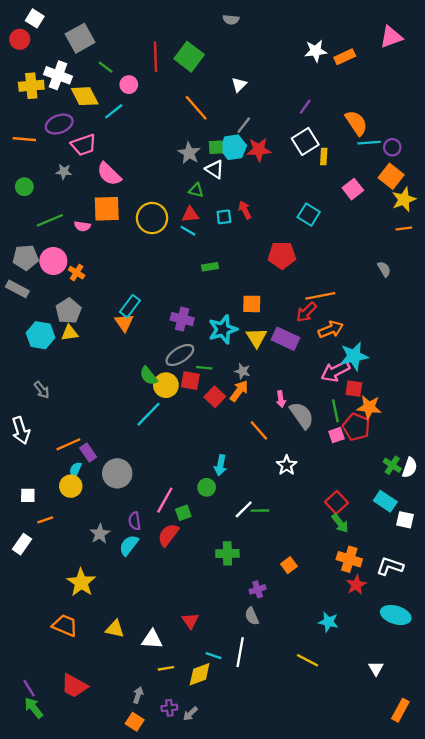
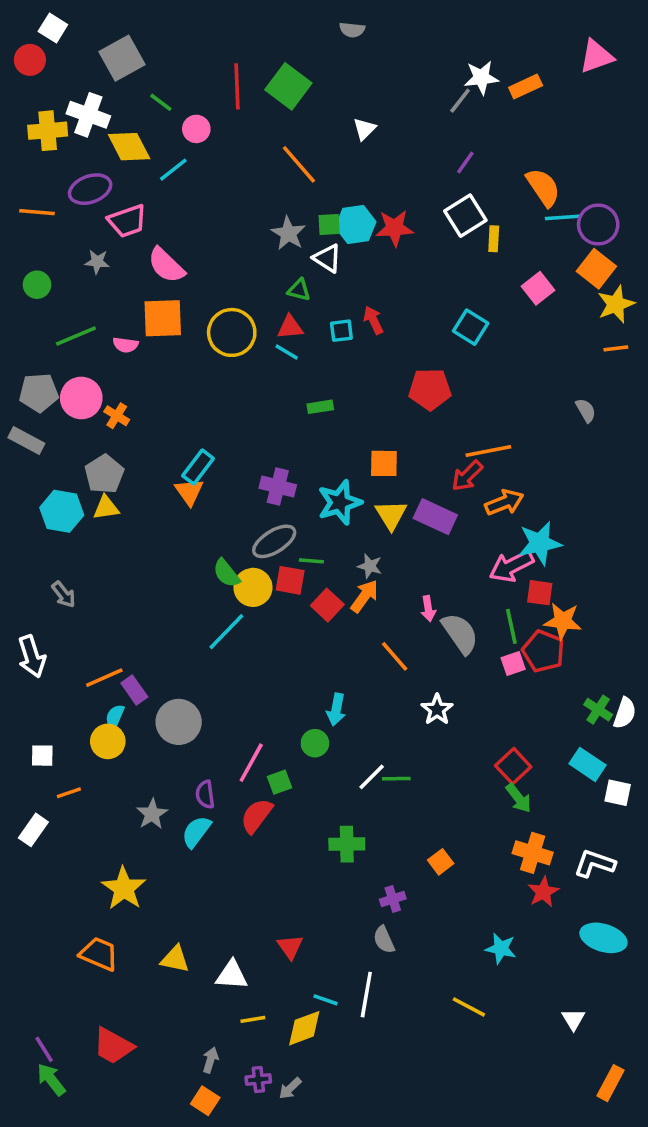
gray line: (244, 125) -> (460, 101), moved
purple circle: (392, 147) -> (598, 225), size x1.5

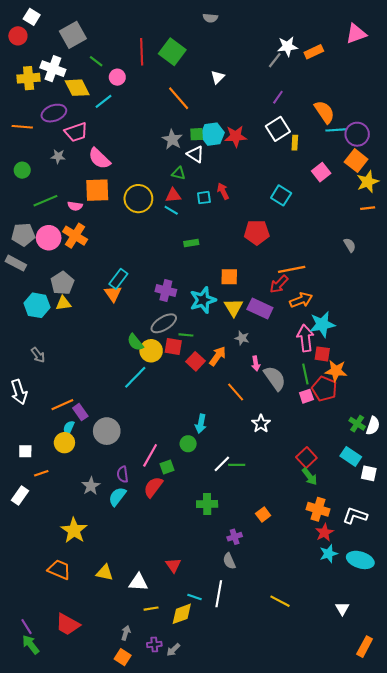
orange cross: (117, 416) -> (75, 236), moved, size x1.6
gray star: (370, 566) -> (242, 338), moved
pink arrow: (511, 566) -> (305, 338), turned 110
cyan star: (501, 949) -> (329, 554), moved, turned -30

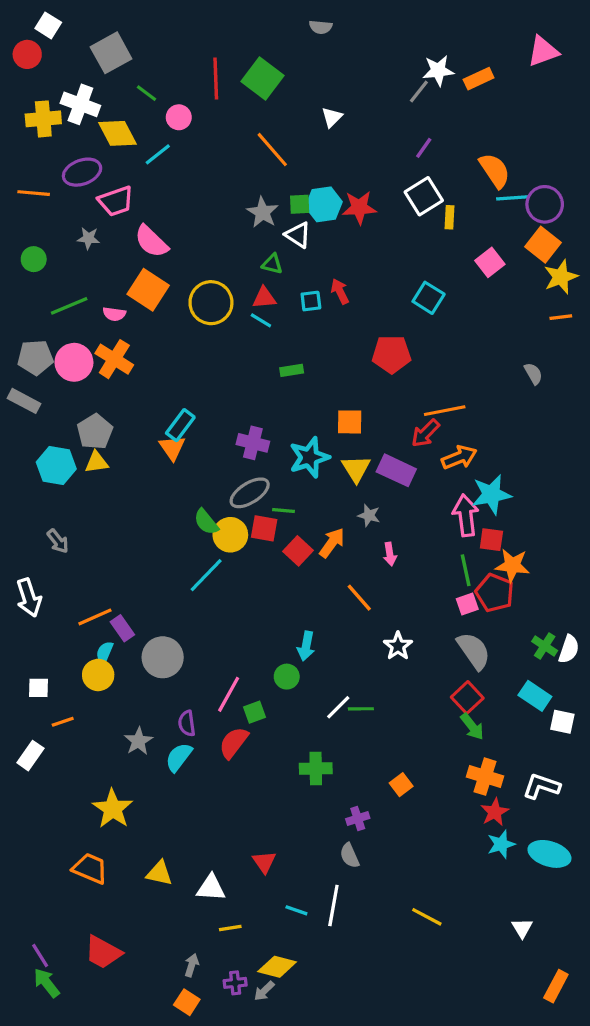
orange square: (97, 190) -> (148, 290), turned 35
gray semicircle: (275, 378) -> (474, 651), moved
yellow diamond: (182, 614) -> (277, 967), moved, turned 35

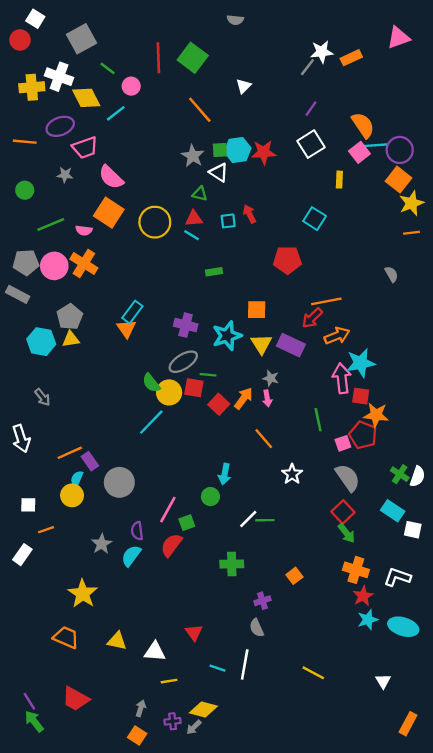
yellow rectangle: (450, 217) -> (339, 180), moved
pink square: (490, 262) -> (359, 152), moved
pink arrow: (390, 554) -> (267, 398), moved
green line: (466, 570) -> (318, 420), moved

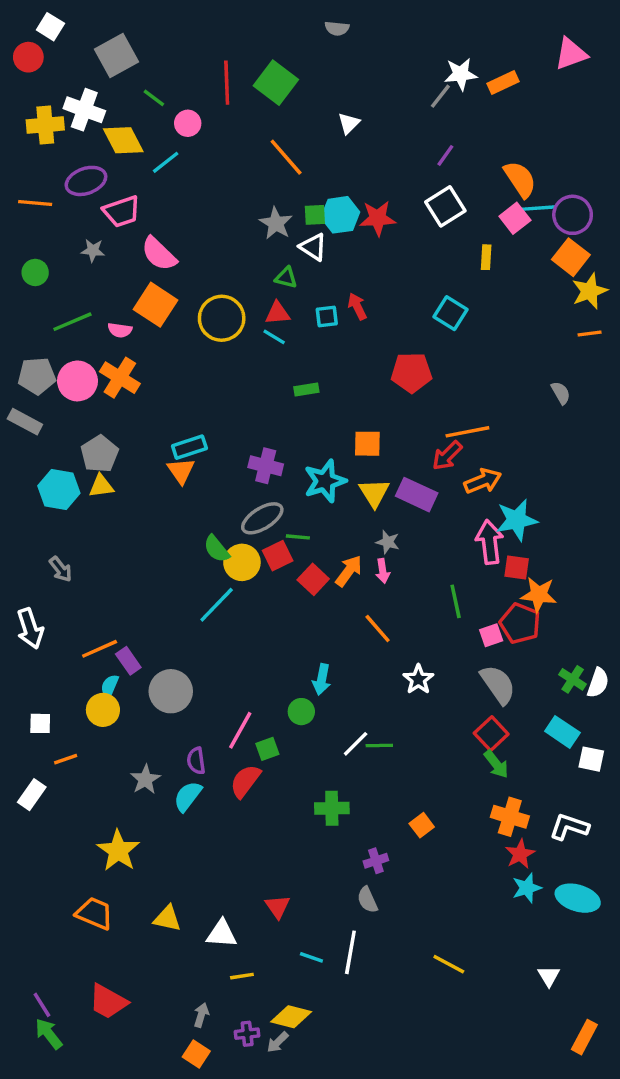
cyan rectangle: (132, 312) -> (189, 447), turned 35
red square: (194, 388) -> (278, 556), turned -36

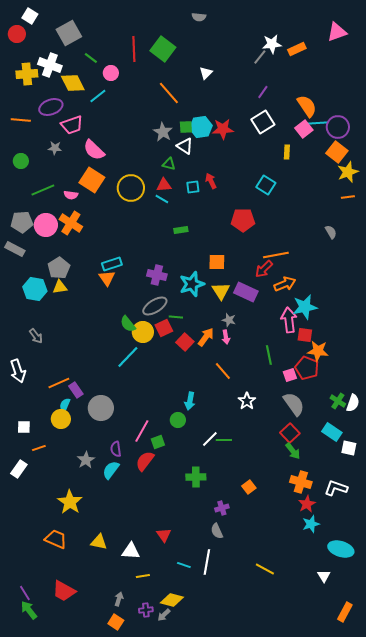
cyan ellipse: (578, 898) -> (341, 549), moved

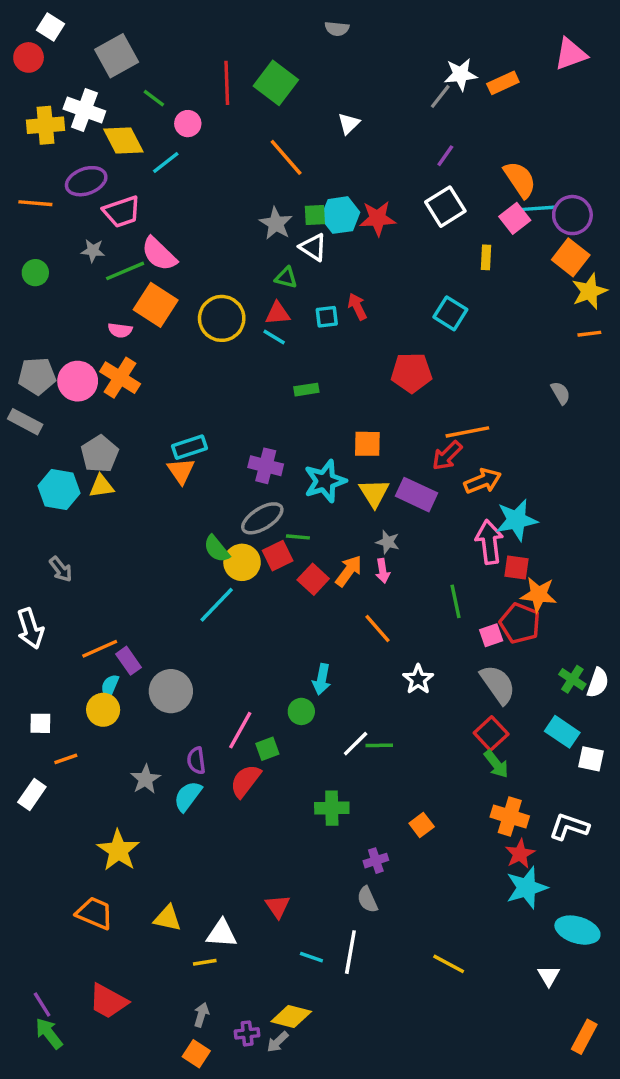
green line: (43, 190) -> (125, 271), moved
cyan star: (311, 524) -> (527, 888), size x1.4
yellow line: (143, 576) -> (205, 962), moved

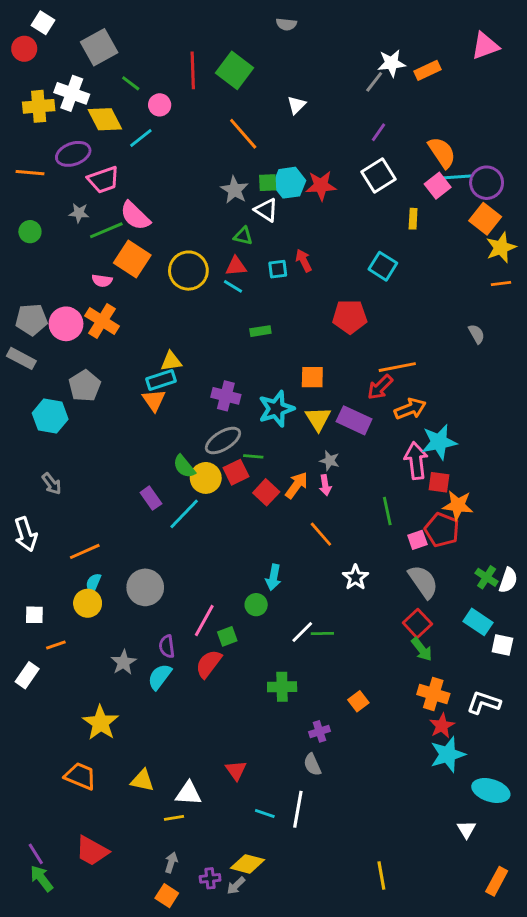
yellow triangle: (101, 486) -> (171, 361), moved
purple rectangle: (128, 661) -> (151, 498), moved
yellow line: (449, 964) -> (381, 875), moved, turned 52

